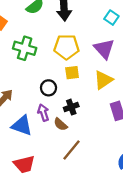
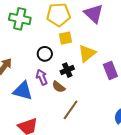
yellow triangle: (103, 80) -> (87, 53), moved

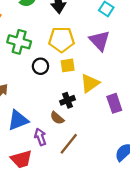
black circle: (45, 54) -> (40, 66), moved
purple arrow: (42, 77) -> (40, 137), moved
blue triangle: (23, 91) -> (18, 120), turned -40

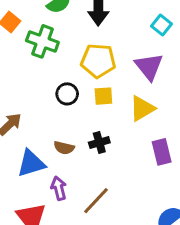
green cross: (19, 42) -> (42, 41), moved
yellow triangle: (90, 83) -> (142, 108), moved
brown semicircle: (57, 118) -> (64, 148), moved, turned -32

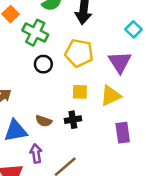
black circle: (67, 94) -> (43, 64), moved
yellow square: (103, 96) -> (80, 92), moved

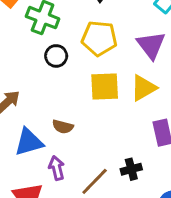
yellow square: (80, 92) -> (105, 86), size x1.5
black cross: (73, 120) -> (131, 169), moved

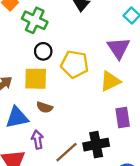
yellow pentagon: (99, 38) -> (75, 64), moved
yellow square: (105, 86) -> (36, 79), moved
black cross: (131, 169) -> (96, 145), size x1.5

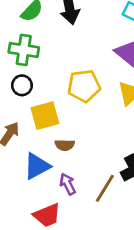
black circle: (43, 51) -> (22, 85), moved

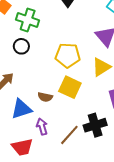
yellow square: (45, 116) -> (70, 87), moved, turned 30

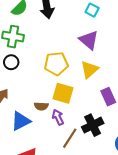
purple arrow: (42, 127) -> (58, 117), moved

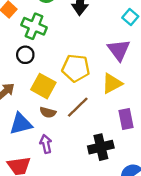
yellow square: (63, 93) -> (43, 86), moved
purple arrow: (58, 117) -> (46, 144), moved
brown line: (70, 138) -> (78, 107), moved

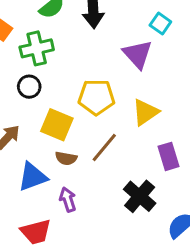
green cross: (34, 26) -> (37, 48), turned -30
purple triangle: (119, 50) -> (138, 54), moved
black cross: (101, 147) -> (140, 196), turned -30

